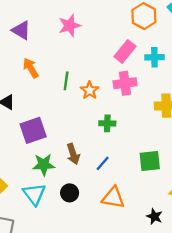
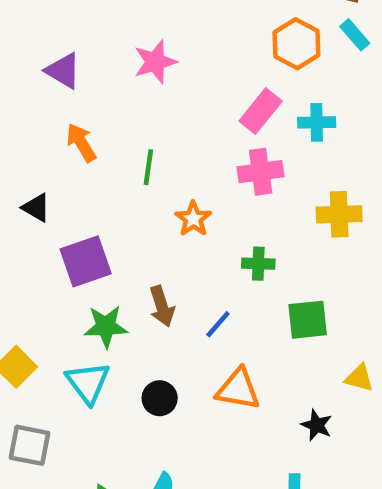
orange star: (90, 90) -> (193, 219), moved
green cross: (107, 123) -> (258, 264), moved
black circle: (70, 193) -> (160, 398), moved

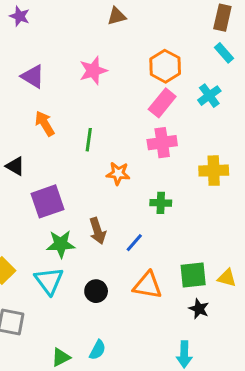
orange hexagon: (296, 44) -> (165, 66), moved
cyan cross: (317, 122) -> (209, 96), moved, turned -35
orange star: (193, 219) -> (118, 173), turned -30
green square: (308, 320) -> (193, 275), moved

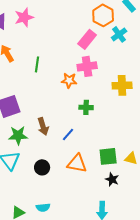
orange hexagon: (165, 66) -> (103, 15), moved
pink star: (93, 71) -> (24, 17), moved
orange star: (118, 173) -> (69, 80), moved
cyan semicircle: (98, 350) -> (43, 207), turned 56

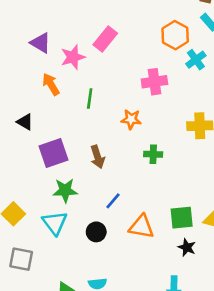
pink star: (24, 17) -> (73, 57), moved
pink rectangle: (87, 39) -> (105, 39), moved
pink cross: (87, 66) -> (154, 82), moved
brown arrow: (43, 126) -> (97, 157), moved
blue line: (68, 134) -> (113, 201), moved

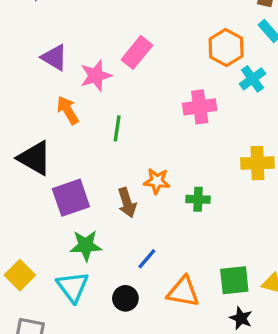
orange star: (131, 119) -> (157, 181), moved
black triangle: (25, 122) -> (35, 158), size x1.6

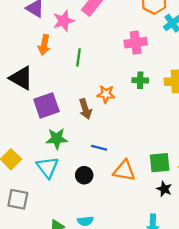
orange arrow: (68, 110) -> (44, 45), turned -138
green cross: (198, 199) -> (140, 80), moved
blue line: (147, 259) -> (99, 148), turned 63

